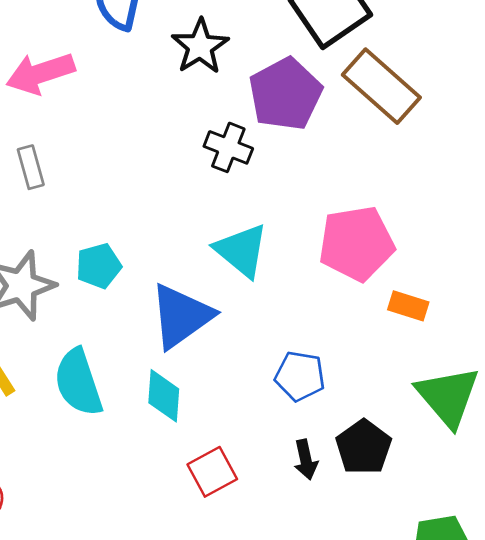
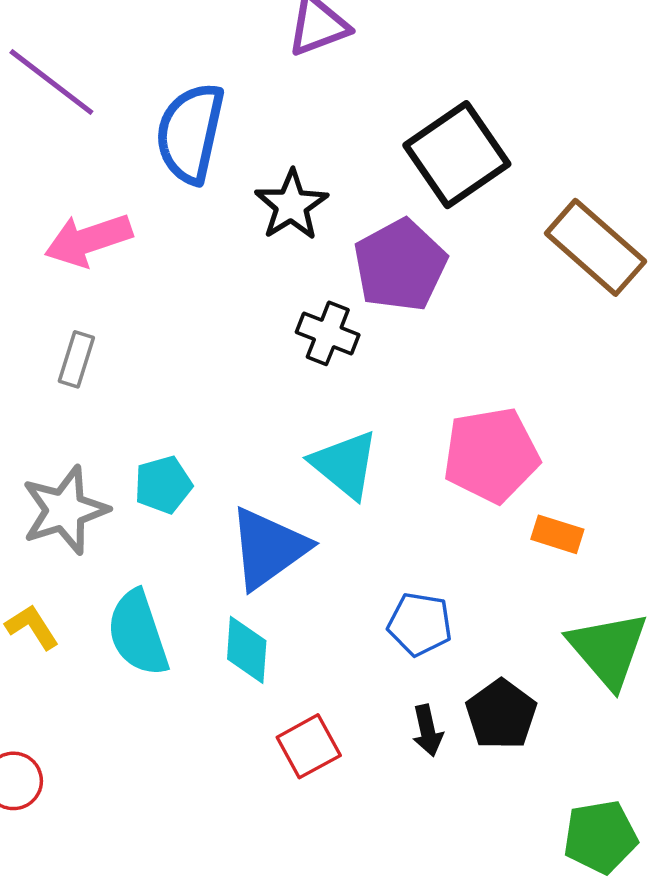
brown rectangle: (381, 86) -> (596, 247), moved
gray rectangle: (31, 167) -> (76, 359), turned 33

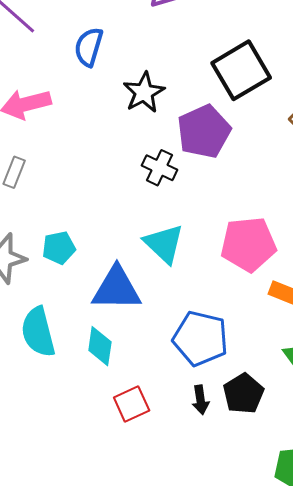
blue semicircle: (190, 133) -> (89, 47), size x0.7
blue triangle: (268, 548) -> (117, 289), turned 32
blue pentagon: (420, 624) -> (200, 338), size x1.5

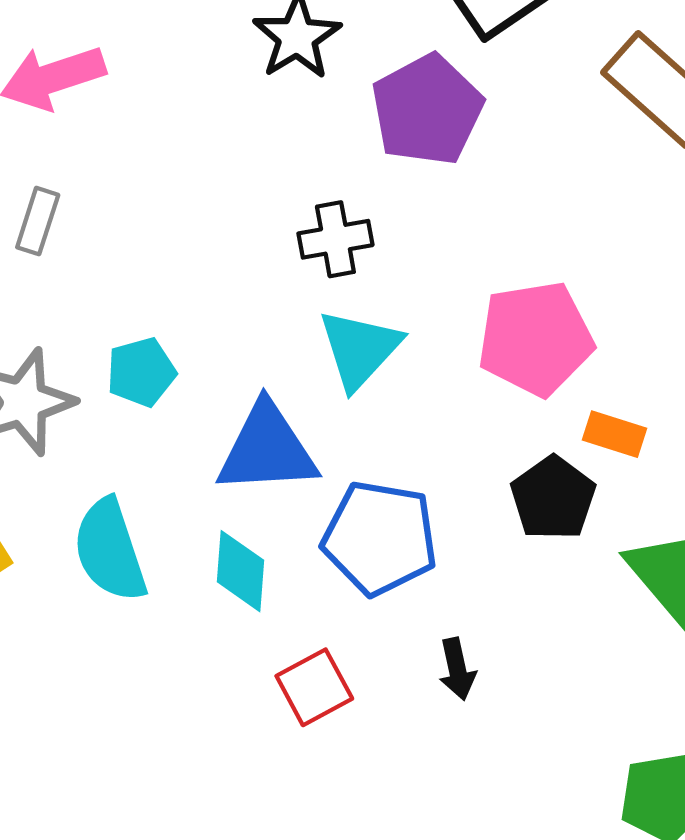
black cross: (160, 168) -> (335, 239), moved, turned -32
cyan triangle: (164, 244) -> (360, 349), turned 33
blue pentagon: (200, 338) -> (380, 538), moved
black pentagon: (243, 394) -> (553, 498), moved

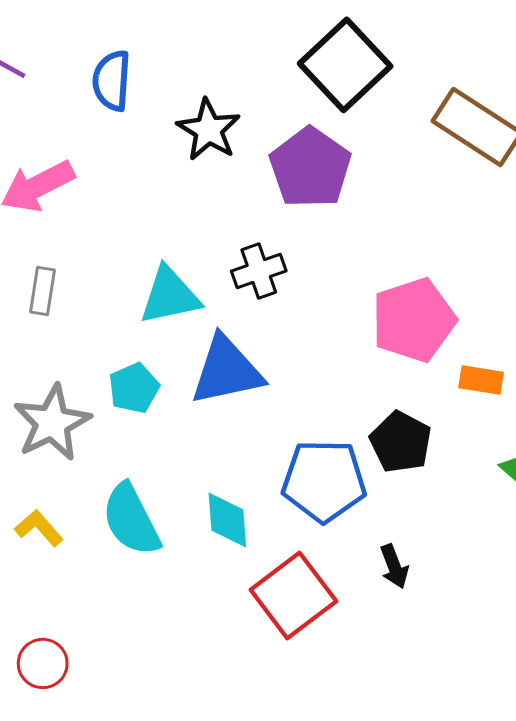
cyan triangle: (360, 349) -> (170, 296), moved, turned 44
blue triangle: (267, 449) -> (227, 371), moved
black pentagon: (553, 498) -> (401, 442), moved
red square: (314, 687) -> (293, 595), size x1.5

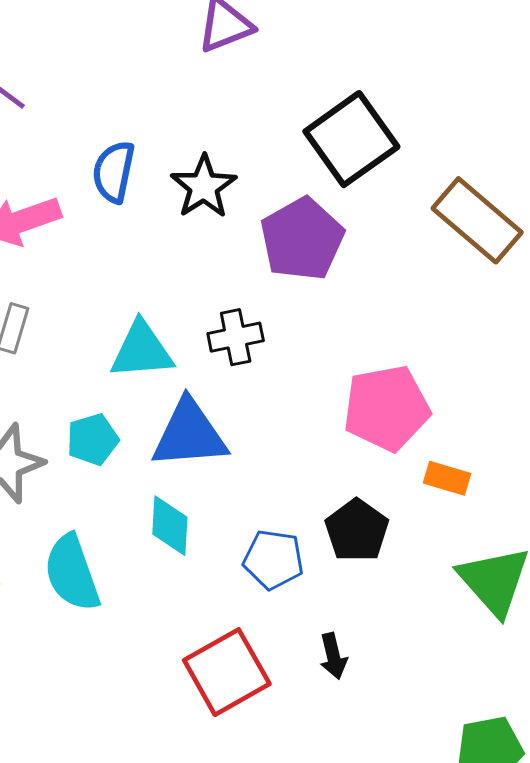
blue semicircle: (112, 81) -> (114, 172), moved
blue pentagon: (324, 481) -> (273, 559), size x0.7
cyan diamond: (227, 520) -> (170, 526), moved

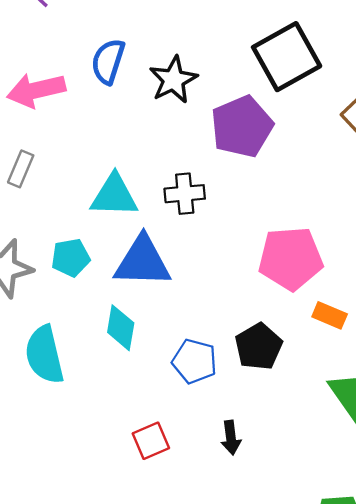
red square: (227, 672) -> (151, 441), size x0.6

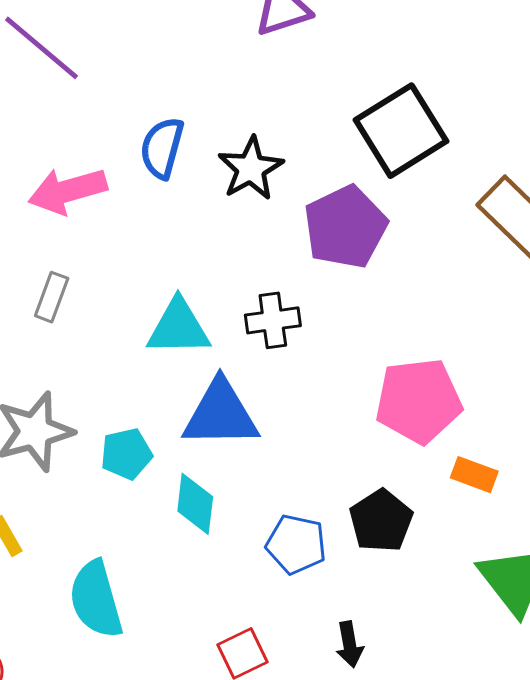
cyan pentagon: (71, 258) -> (126, 454), moved
cyan semicircle: (44, 355) -> (96, 599), moved

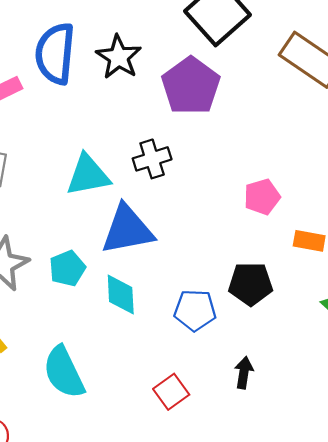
blue semicircle: (162, 148) -> (55, 54), size x1.4
pink pentagon: (419, 401) -> (262, 197), size x0.6
black pentagon: (381, 521) -> (251, 284), turned -30
black arrow: (350, 644) -> (244, 373), turned -152

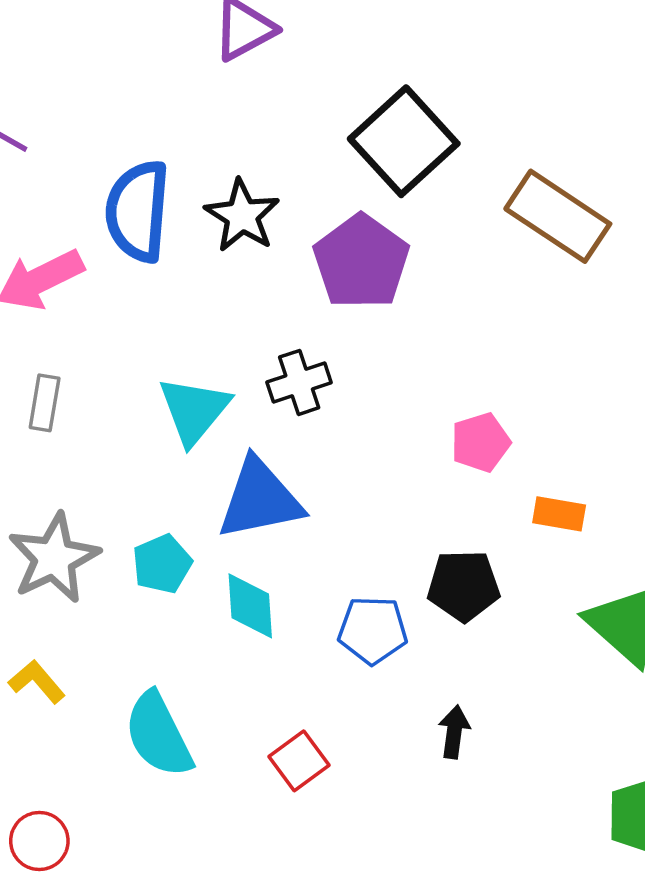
cyan triangle: (88, 175) -> (194, 410), turned -39
red square: (171, 392) -> (299, 761), moved

